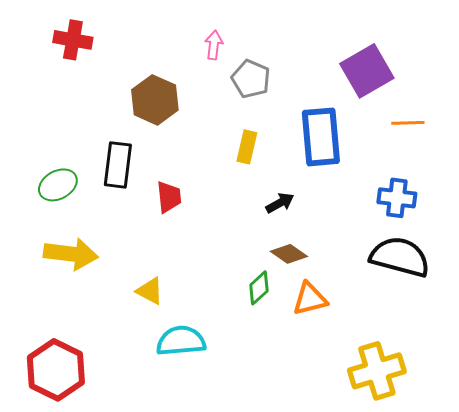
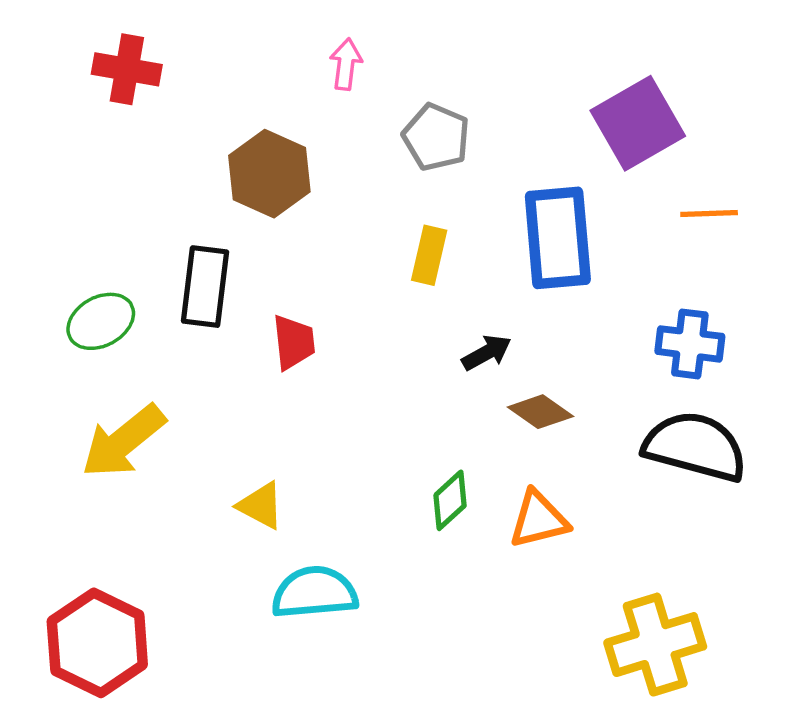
pink arrow: (214, 45) -> (346, 64), moved
yellow arrow: (71, 254) -> (123, 441), turned 134
brown diamond: (289, 254) -> (540, 412), moved

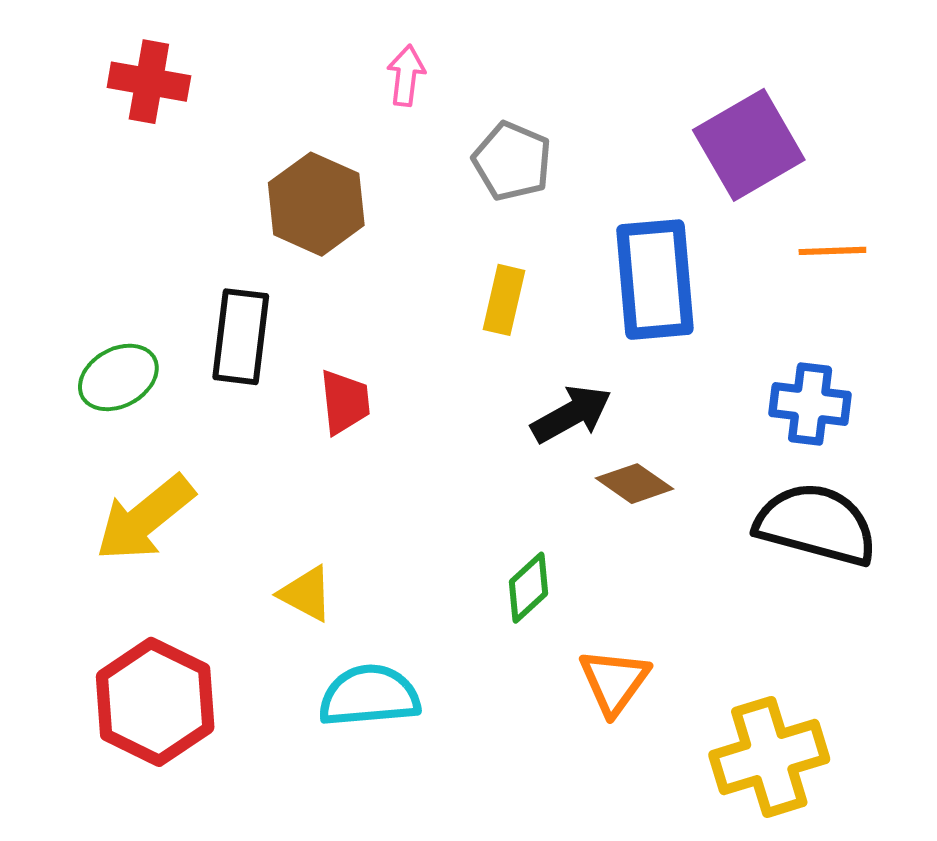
black arrow: (487, 353) -> (571, 414), size x1.4
orange triangle: (539, 519) -> (614, 681), moved, turned -40
red hexagon: (97, 643) -> (155, 702), moved

